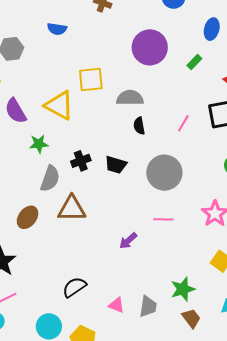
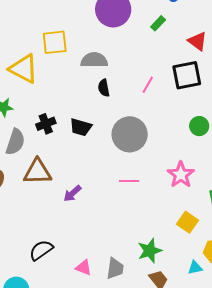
purple arrow: (128, 241) -> (72, 193), moved

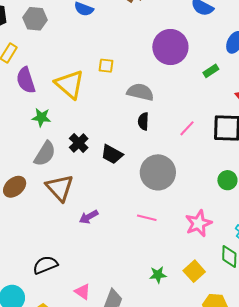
yellow square: (55, 42) -> (106, 66), size x0.6
black cross: (46, 124) -> (79, 143), turned -36
brown triangle: (37, 172) -> (60, 188), turned 36
green star: (150, 251) -> (158, 275), moved, size x0.7

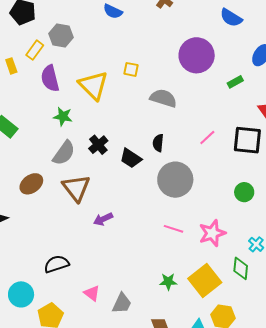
gray hexagon: (35, 19) -> (61, 35), moved
black semicircle: (143, 121) -> (158, 143), moved
pink line: (147, 218) -> (173, 229), moved
yellow square: (194, 271) -> (205, 281), size x1.5

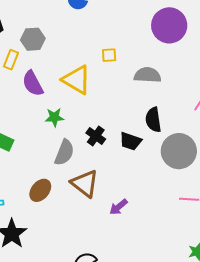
black semicircle: (158, 143) -> (153, 120), size x1.4

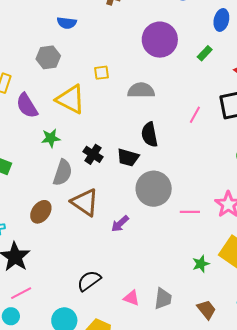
gray hexagon: (33, 39) -> (48, 57), moved
gray circle: (179, 151) -> (154, 189), moved

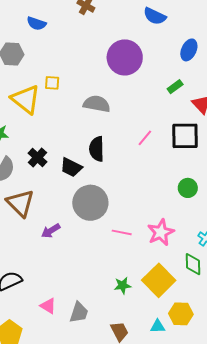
green rectangle: (205, 53) -> (175, 87), moved
yellow square: (102, 73) -> (52, 83), moved

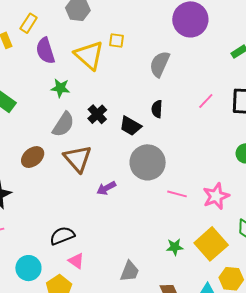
gray semicircle: (97, 104) -> (160, 64), turned -80
black semicircle: (97, 149) -> (157, 109), size x0.7
pink triangle: (48, 306) -> (76, 261), moved

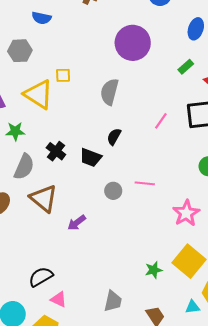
black semicircle: (157, 109) -> (114, 137), turned 36
gray circle: (148, 162) -> (113, 191), size x0.5
pink line: (177, 194) -> (145, 183), moved

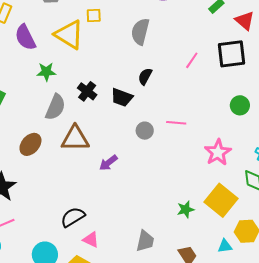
brown triangle: (44, 198) -> (75, 139), turned -40

